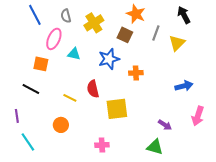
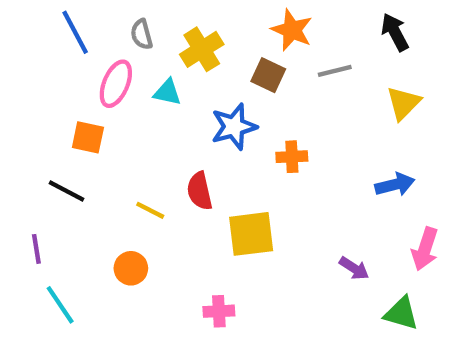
gray line: (156, 33) -> (335, 71), turned 56
yellow triangle: (177, 43) -> (403, 103), moved
cyan triangle: (74, 54) -> (167, 92), moved
green triangle: (155, 147) -> (401, 313), moved

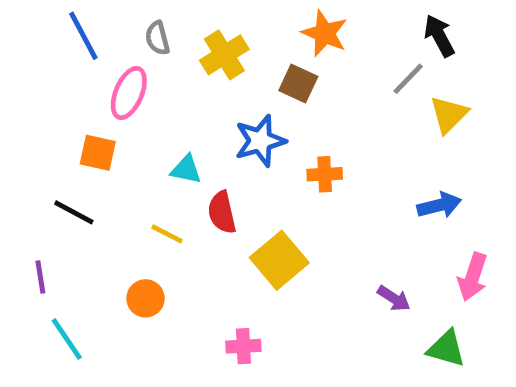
gray line: (335, 71) -> (408, 79), moved, turned -32
cyan triangle: (167, 92) -> (186, 169), moved
yellow square: (251, 234) -> (279, 260), turned -33

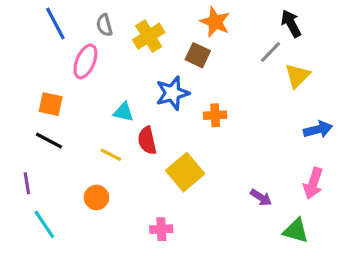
orange square: (98, 153) -> (51, 104), moved
blue arrow: (439, 205) -> (318, 129), moved

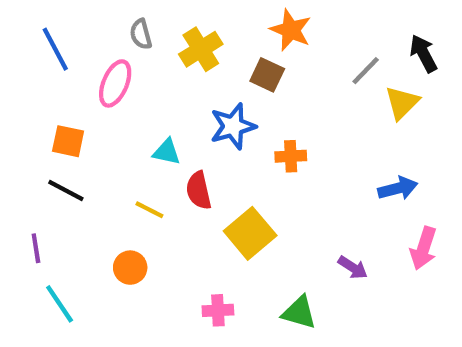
blue line: (55, 23) -> (55, 49), moved
black arrow: (291, 23) -> (423, 53), moved
blue arrow: (318, 129) -> (398, 188), moved
green triangle: (296, 231) -> (299, 312), moved

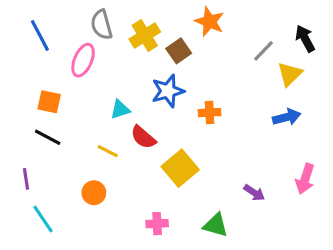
gray semicircle: (141, 34) -> (102, 25), size x1.4
brown square: (267, 75) -> (179, 51), moved, turned 30
cyan triangle: (167, 152) -> (120, 109), turned -30
blue arrow: (398, 188) -> (287, 117), moved
red semicircle: (199, 190) -> (143, 137), turned -36

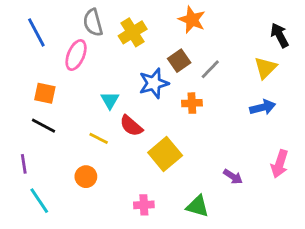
brown square: (179, 51) -> (179, 61), moved
gray line: (263, 51) -> (210, 69), moved
cyan triangle: (120, 109) -> (110, 100), turned -42

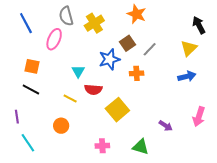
red semicircle: (131, 126) -> (93, 89), turned -36

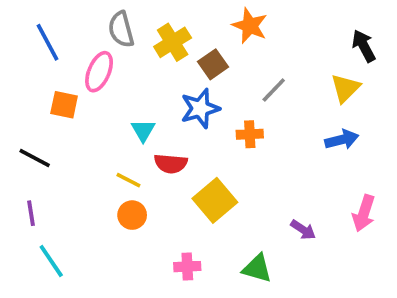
brown square: (127, 43) -> (213, 64), moved
orange square: (32, 66) -> (64, 105), moved
black line: (31, 89) -> (35, 158), moved
orange circle: (61, 126) -> (132, 215), moved

